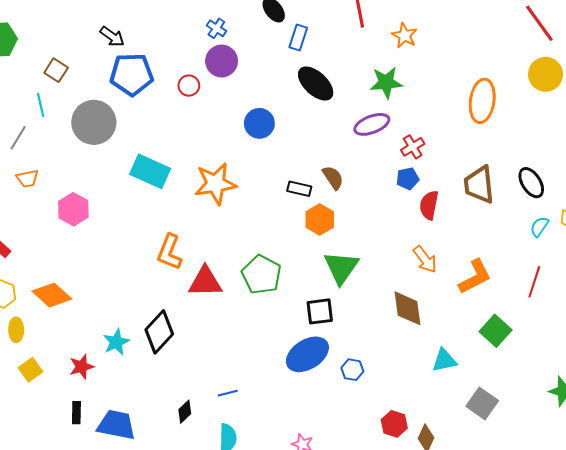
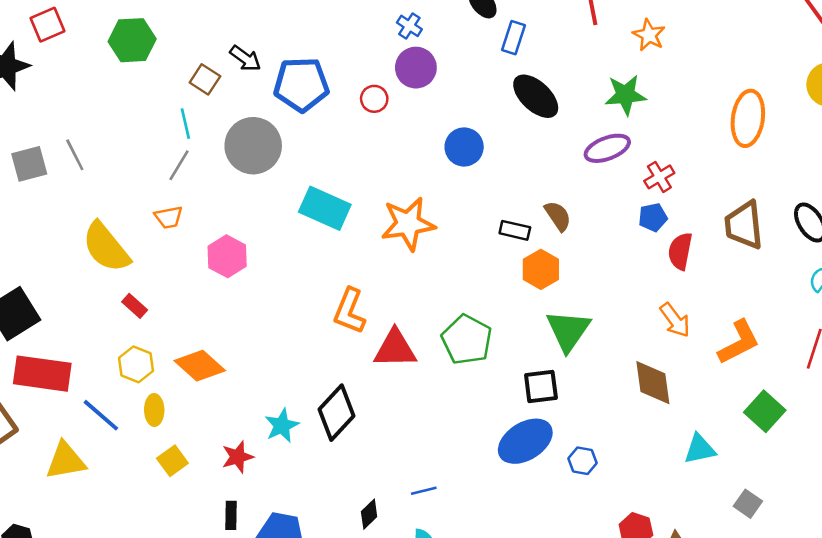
black arrow: (112, 37) -> (245, 58), moved
gray line: (18, 138) -> (179, 165), moved
gray square: (482, 403) -> (748, 504), size x0.7

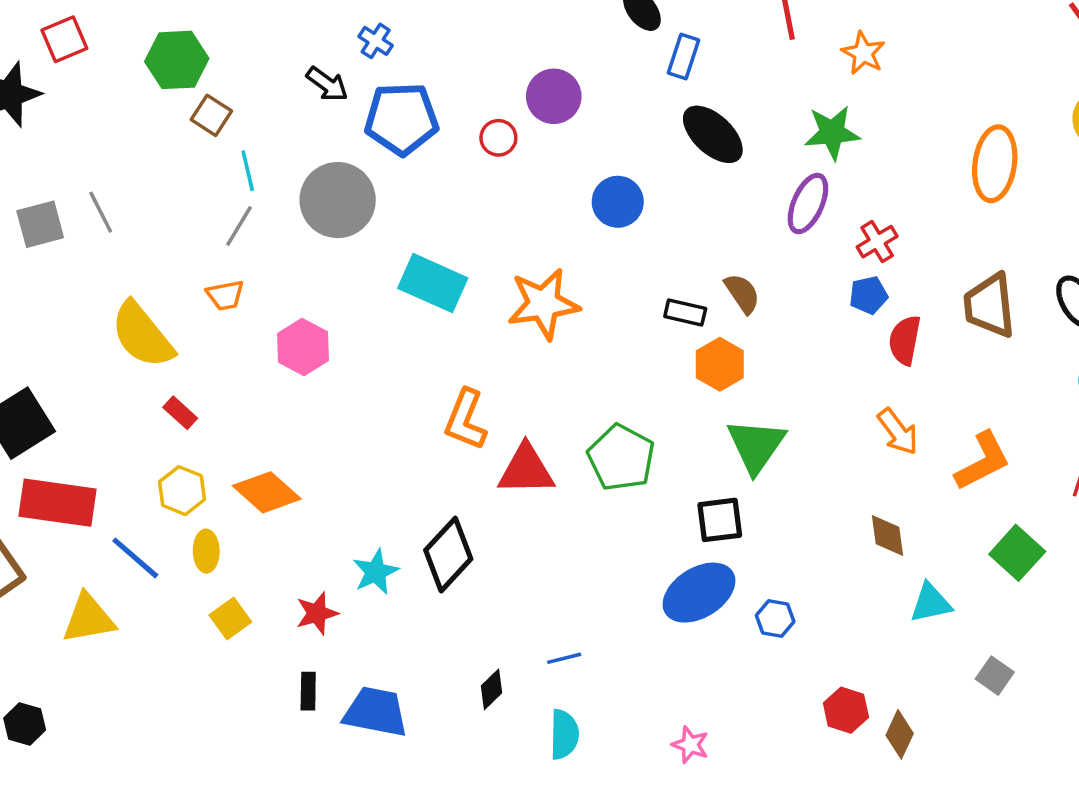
blue cross: (409, 26) -> (376, 41), moved
brown square: (205, 79) -> (211, 115), moved
purple ellipse: (607, 148) -> (808, 203), turned -45
brown diamond: (653, 383) -> (887, 536), moved, size x0.7

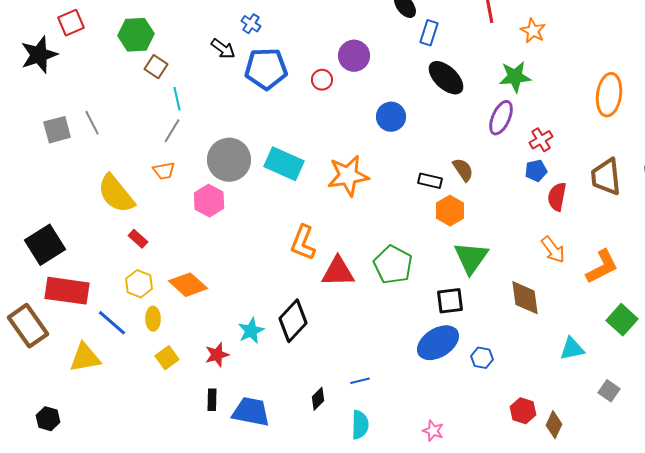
gray circle: (338, 200) -> (229, 160), moved
brown diamond: (887, 536) -> (525, 298), moved, size x1.4

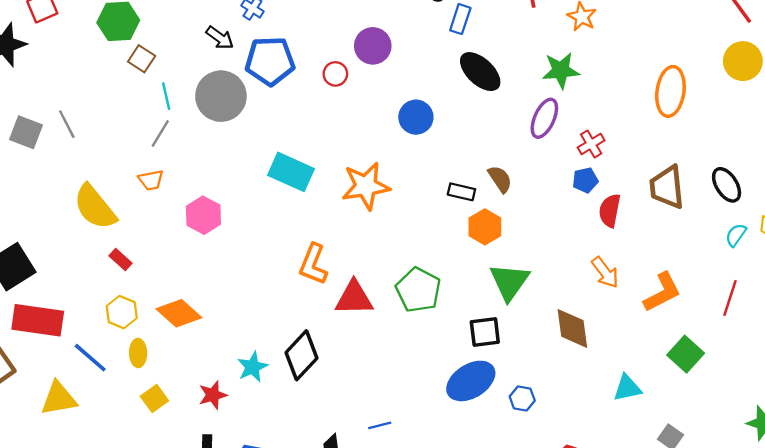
gray square: (57, 130) -> (26, 132), turned 36
gray circle: (229, 160) -> (221, 96), moved

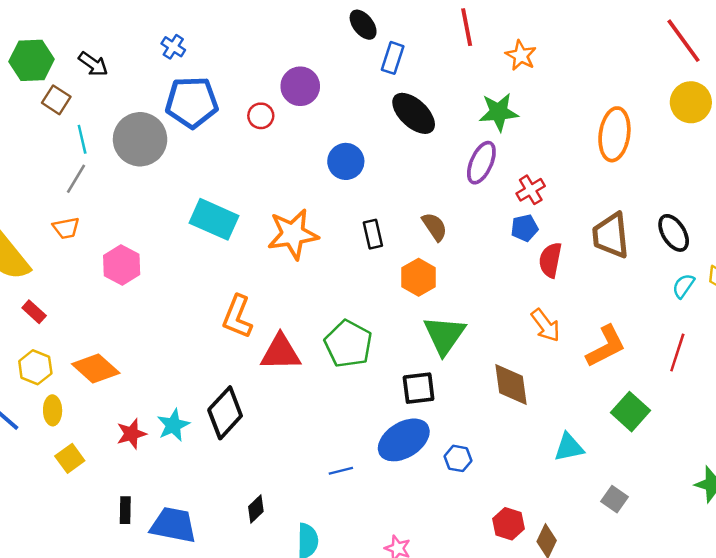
black arrow: (220, 38) -> (93, 64), moved
black rectangle: (461, 192) -> (373, 234), moved, turned 64
red star: (213, 395) -> (131, 434), moved
blue line: (380, 425) -> (341, 471), moved

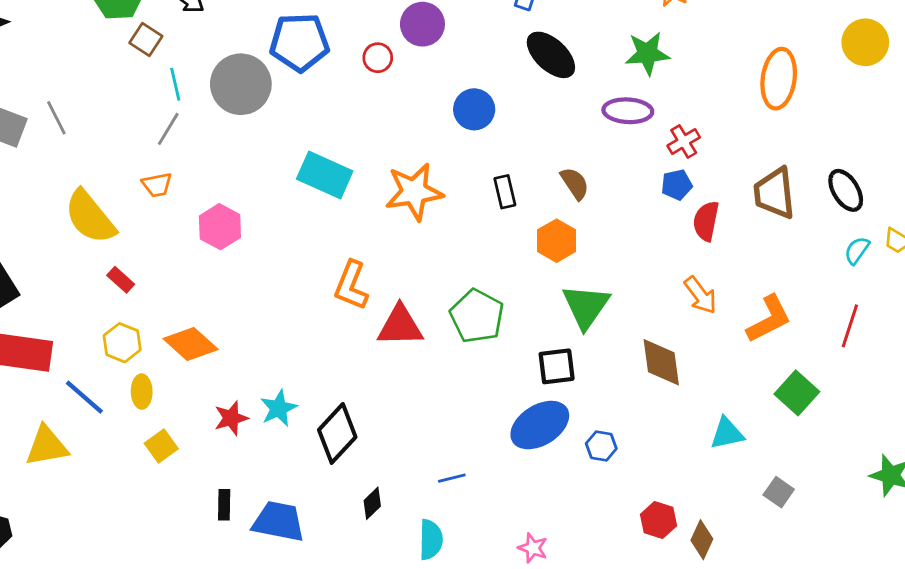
purple ellipse: (481, 163) -> (628, 111), turned 69
black diamond: (225, 413) -> (337, 433), moved
blue line: (341, 471) -> (452, 478), moved

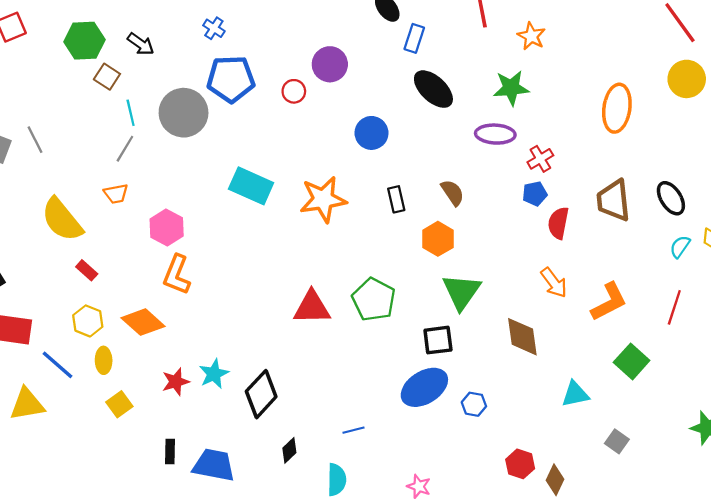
orange L-shape: (351, 285) -> (177, 275), moved

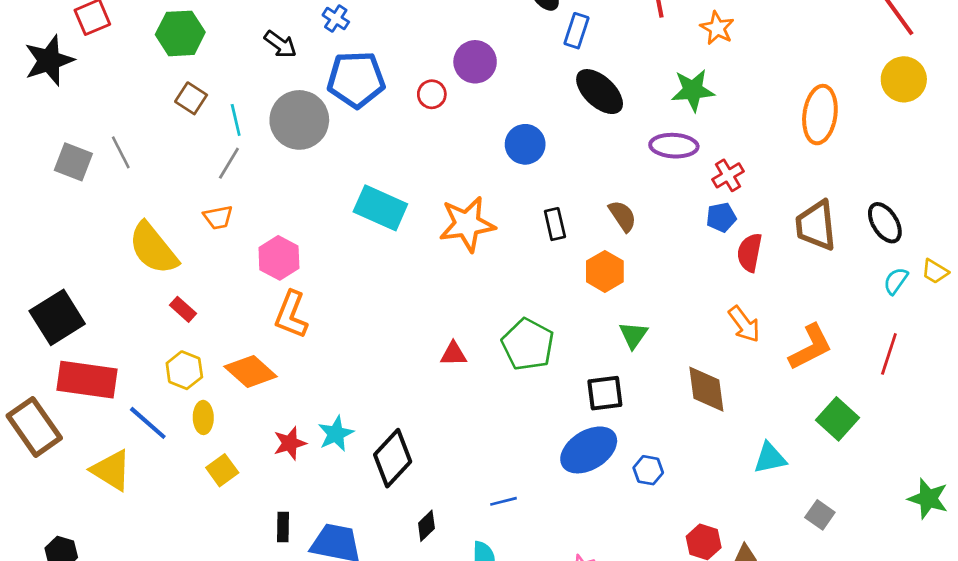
black arrow: (141, 44) -> (280, 44), moved
brown square: (107, 77) -> (191, 98), moved
green triangle: (462, 292) -> (633, 335), size x0.6
red triangle: (312, 307) -> (453, 354), size x0.6
yellow triangle: (27, 404) -> (111, 470), turned 42

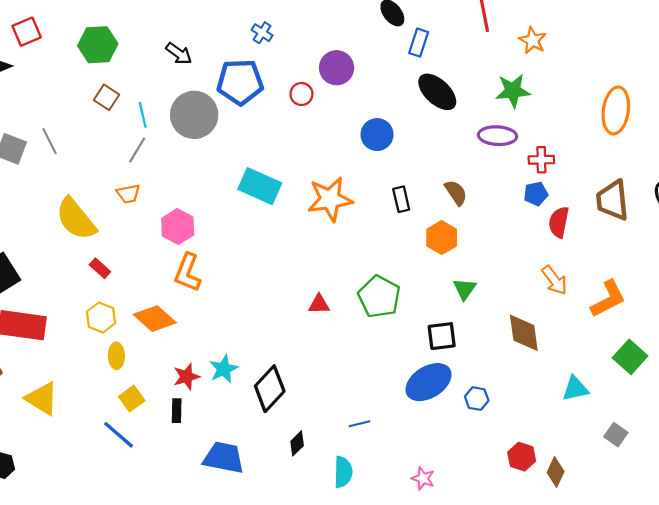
blue cross: (336, 19) -> (262, 33), moved
red cross: (728, 175) -> (541, 160), turned 30
blue line: (148, 423) -> (119, 435), moved
black rectangle: (283, 527) -> (177, 411), moved

